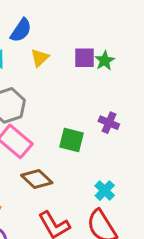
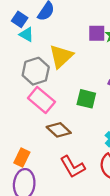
yellow triangle: (40, 58) -> (61, 56), moved, size x1.6

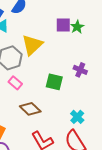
pink rectangle: (41, 100) -> (15, 83), size x0.6

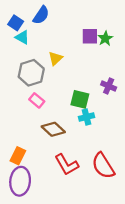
yellow triangle: (32, 45) -> (56, 58), size x0.6
cyan cross: (77, 117) -> (87, 117), moved, turned 32

